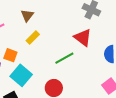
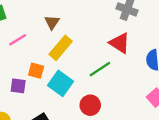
yellow rectangle: (33, 38) -> (61, 48), size x1.5
cyan square: (21, 75) -> (60, 83), moved

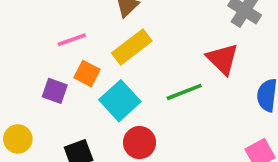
pink line: (18, 40) -> (72, 40), moved
red circle: (90, 105) -> (140, 143), moved

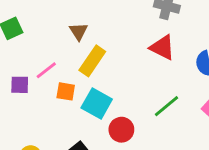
purple square: (55, 91) -> (20, 85), moved
green line: (184, 92) -> (167, 106), moved

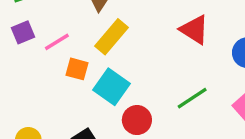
purple square: (20, 85) -> (23, 32), moved, turned -30

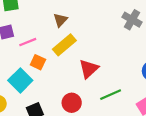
red triangle: (194, 30) -> (89, 69), moved, turned 35
cyan square: (111, 87) -> (20, 80), moved

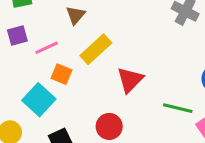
brown triangle: (60, 20) -> (76, 15), moved
green line: (111, 95) -> (178, 108), moved, turned 40

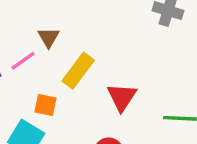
pink line: (47, 48) -> (23, 61), moved

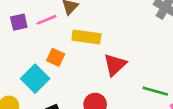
yellow rectangle: (78, 71) -> (86, 37), turned 48

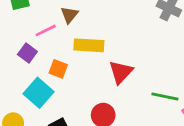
purple square: (19, 22) -> (27, 53), moved, turned -36

